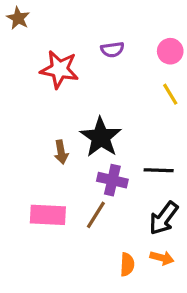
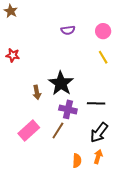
red star: (59, 69) -> (13, 55), moved, size x0.6
pink rectangle: (48, 215) -> (29, 131), turned -45
orange arrow: (162, 258) -> (98, 157), turned -88

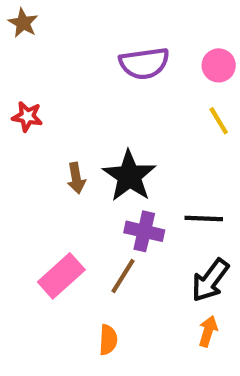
purple semicircle: (68, 30) -> (144, 63), size x1.6
brown arrow: (37, 92) -> (76, 178), moved
orange semicircle: (77, 161) -> (108, 340), moved

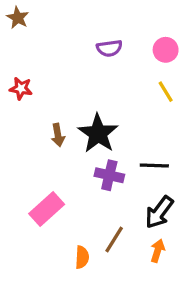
purple semicircle: (144, 63) -> (109, 48), size x0.7
brown line: (123, 276) -> (114, 240), moved

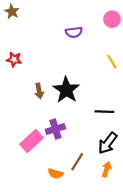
pink circle: (166, 50) -> (112, 19), moved
purple cross: (109, 175) -> (55, 129), moved, turned -30
orange semicircle: (82, 257) -> (55, 174), turned 104

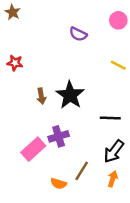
purple semicircle: (74, 32) -> (78, 34), turned 35
yellow line: (112, 62) -> (118, 65), turned -32

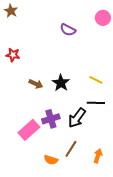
yellow line: (118, 65) -> (96, 80), moved
black star: (70, 95) -> (61, 83), size x0.7
brown arrow: (41, 96) -> (36, 84), turned -56
black arrow: (114, 151) -> (77, 118), moved

